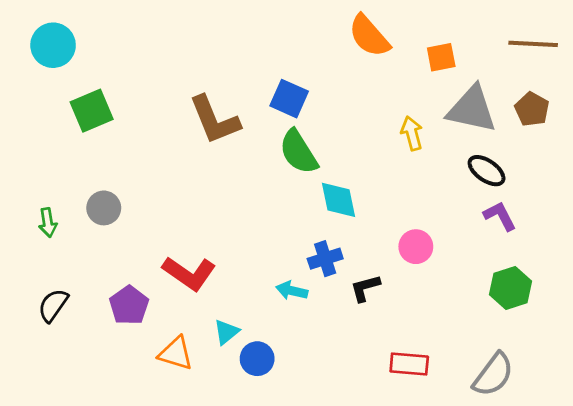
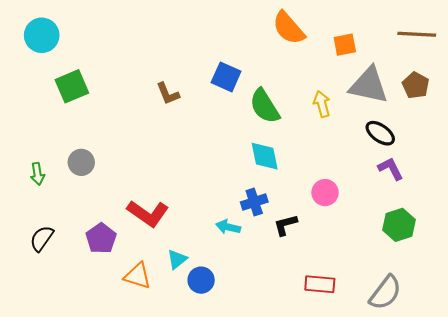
brown L-shape: (214, 120) -> (168, 94), size x0.6
green semicircle: (298, 152) -> (265, 106), moved

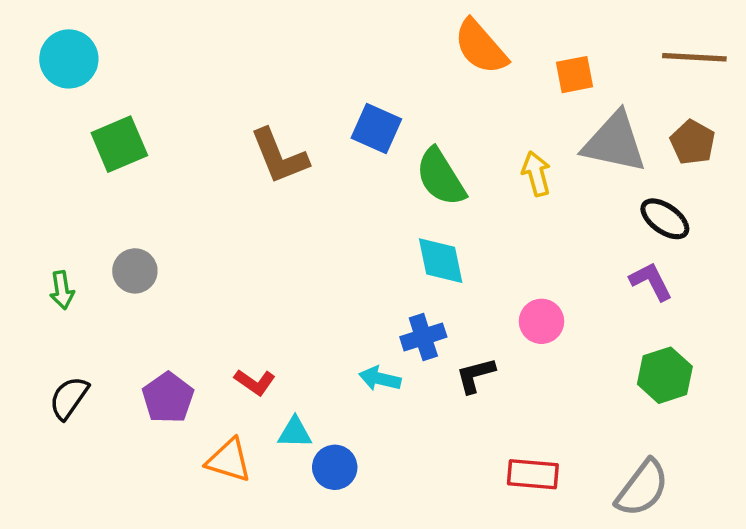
brown L-shape: (168, 94) -> (279, 156), size x1.5
black ellipse: (380, 133) -> (665, 219), moved
red L-shape: (148, 213) -> (255, 382), moved, size x0.6
cyan triangle: (177, 259) -> (295, 433), turned 40

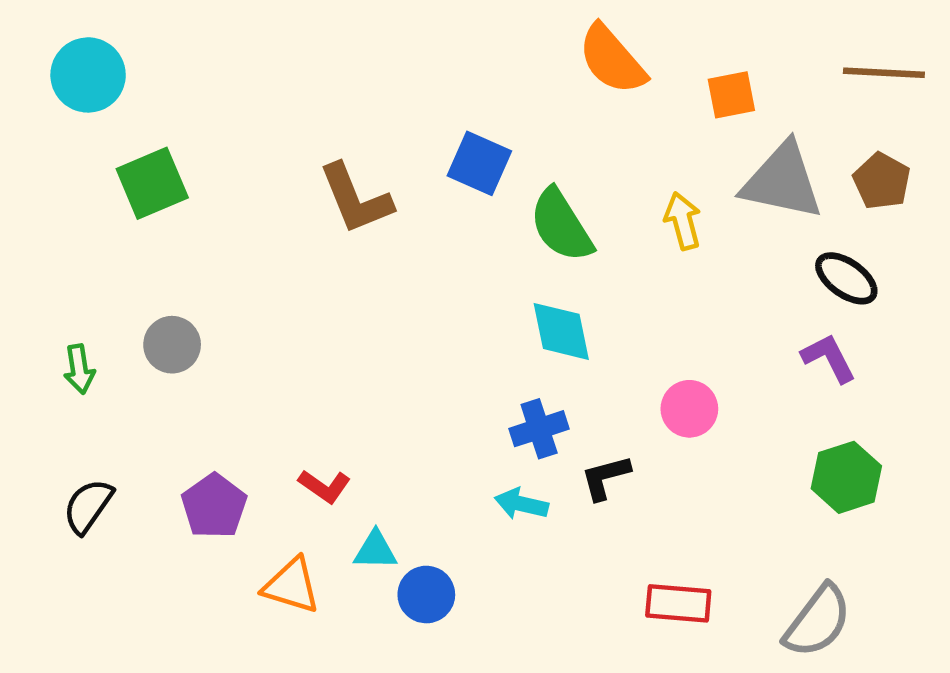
cyan arrow: (380, 379) -> (521, 504), moved

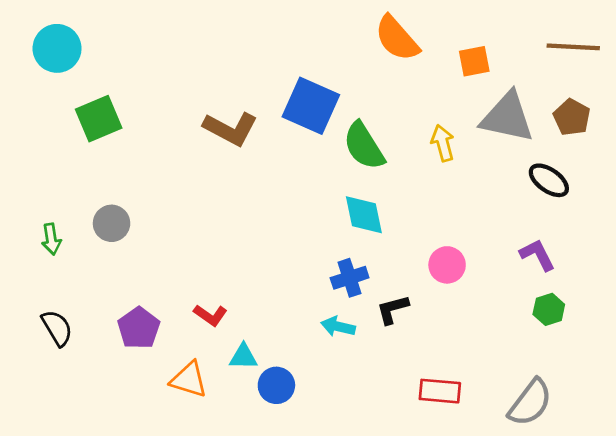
blue square: (479, 163) -> (311, 106), size x1.4
brown L-shape: (356, 199) -> (231, 129), turned -40
purple L-shape: (829, 358) -> (537, 255), moved
green hexagon: (846, 477) -> (549, 309), size x0.7
black semicircle: (88, 506) -> (57, 328), turned 114

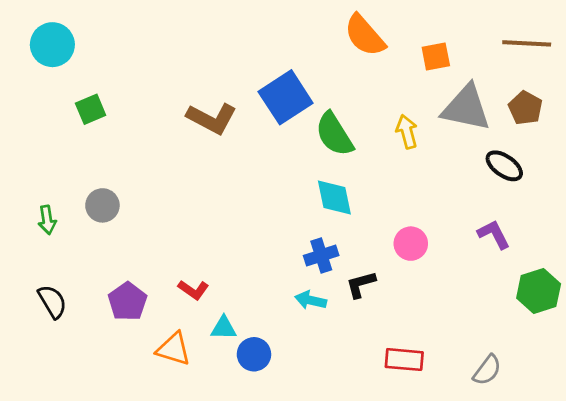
blue square: (311, 106) -> (286, 97), turned 33
green square: (99, 119) -> (91, 109), size x0.7
green hexagon: (549, 309) -> (539, 291), moved, size x1.5
gray semicircle: (530, 403) -> (487, 370), size x0.7

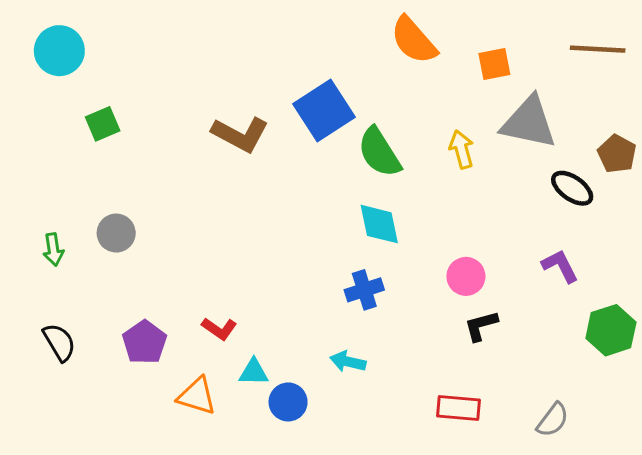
brown pentagon: (525, 108) -> (617, 154), moved
black L-shape: (361, 284) -> (481, 326), moved
cyan arrow: (311, 300) -> (348, 362), moved

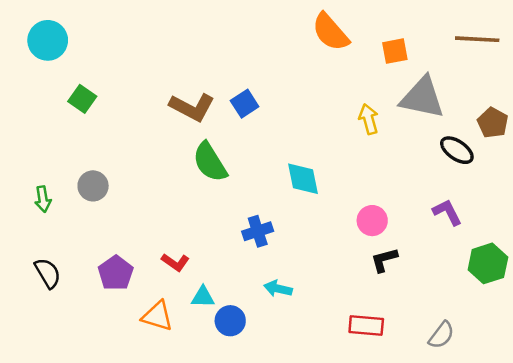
blue square: (324, 110) -> (245, 104), moved, size x0.6
green square: (103, 124) -> (82, 99), turned -32
green semicircle: (379, 152) -> (210, 162), moved
blue cross: (364, 290) -> (258, 231), moved

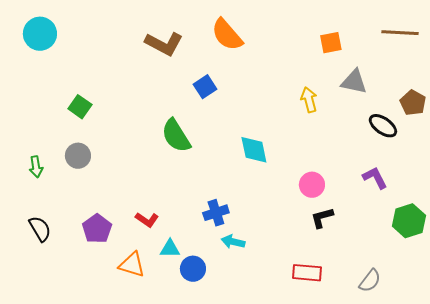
orange semicircle: (330, 32) -> (227, 35), moved
gray triangle: (422, 98) -> (354, 82), size x0.7
green square: (82, 99) -> (80, 107), moved
brown L-shape: (192, 107) -> (164, 44), moved
blue cross: (258, 231) -> (216, 213), moved

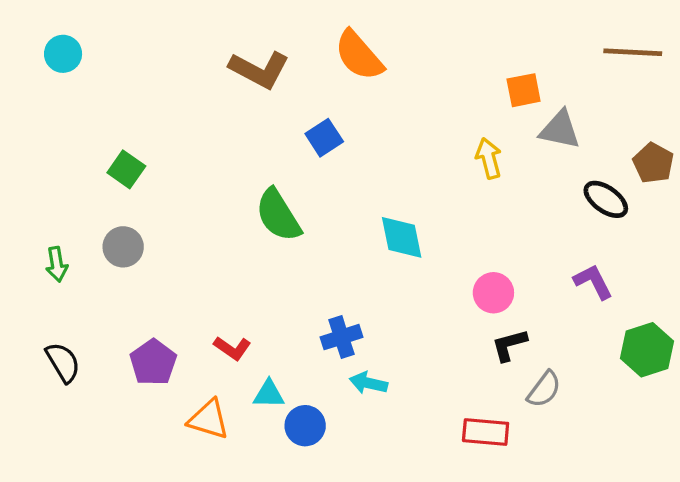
cyan circle: (40, 34) -> (63, 54), size x0.7
orange square: (331, 43) -> (524, 90), moved
gray semicircle: (370, 281) -> (544, 389), moved

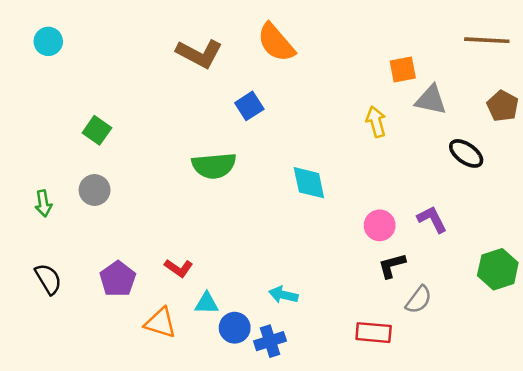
brown pentagon: (653, 163) -> (503, 106), moved
green semicircle: (278, 215) -> (214, 166), turned -63
purple L-shape: (593, 282) -> (432, 219), moved
blue cross: (342, 337) -> (270, 341), moved

